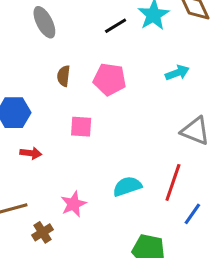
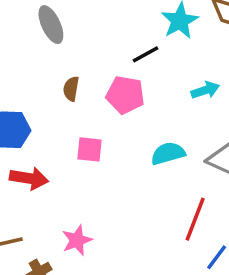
black line: (116, 26) -> (145, 54), moved
red arrow: (31, 153) -> (29, 178), size x1.5
cyan semicircle: (127, 186) -> (168, 153), moved

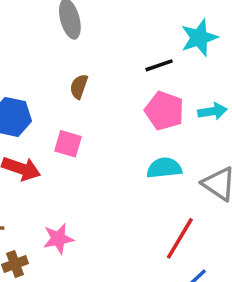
pink pentagon: (125, 95) -> (164, 111), moved
pink square: (89, 149) -> (68, 144), moved

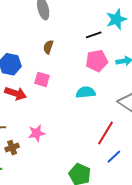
pink pentagon: (164, 111) -> (97, 61), turned -30
cyan semicircle: (164, 168) -> (86, 92), moved

